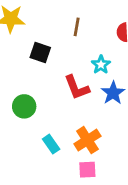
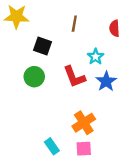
green circle: (24, 106) -> (34, 77), moved
cyan rectangle: (51, 144) -> (52, 146), moved

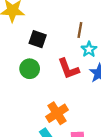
brown line: (74, 24) -> (80, 30), moved
orange cross: (84, 123) -> (57, 113), moved

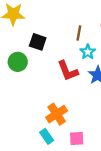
green circle: (30, 69) -> (18, 62), moved

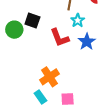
black square: (38, 42) -> (32, 21), moved

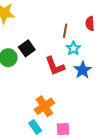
black square: (32, 21) -> (27, 48), turned 35

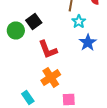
red L-shape: (55, 66) -> (48, 50), moved
cyan rectangle: (35, 127) -> (28, 98), moved

